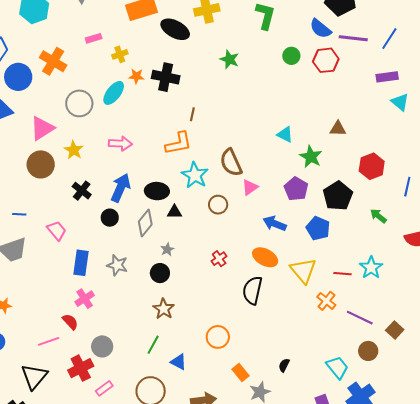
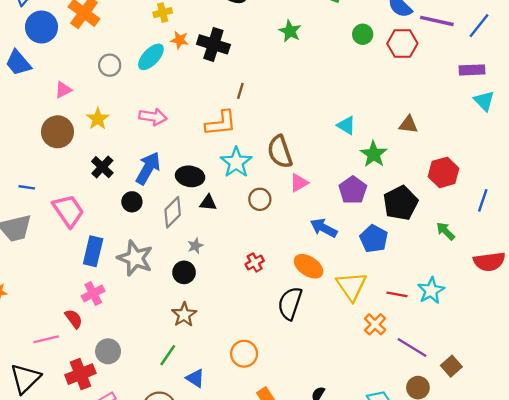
gray circle: (79, 103) -> (110, 65), size x0.7
pink triangle: (42, 128) -> (63, 90), size x0.6
pink trapezoid: (57, 230) -> (68, 211), size x1.4
gray star: (117, 265) -> (135, 258), size x1.4

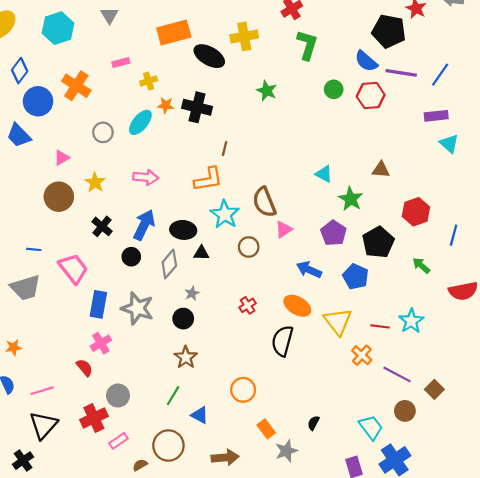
pink line: (46, 339) -> (42, 391), moved

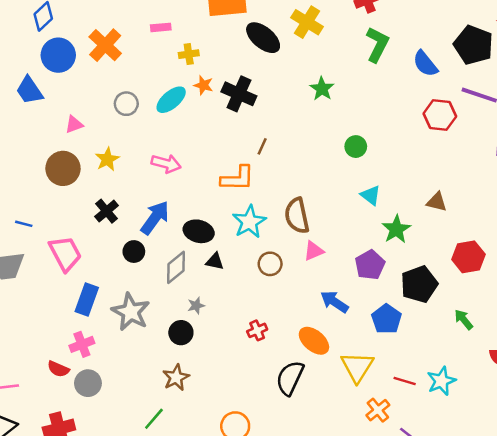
yellow cross: (244, 36) -> (307, 22), turned 32
blue semicircle: (366, 61) -> (425, 64), moved
green circle: (334, 89) -> (356, 147), moved
red semicircle: (85, 368) -> (58, 369), turned 144
gray circle: (118, 396) -> (88, 383), moved

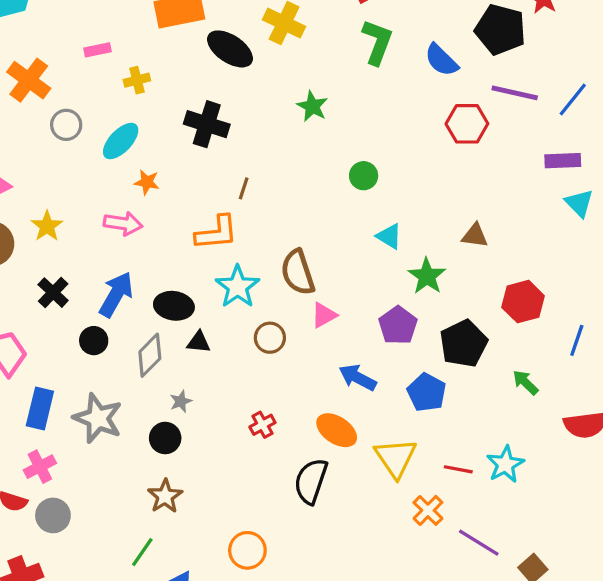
orange star: (203, 85) -> (147, 182), moved
gray circle: (126, 104) -> (66, 125), moved

